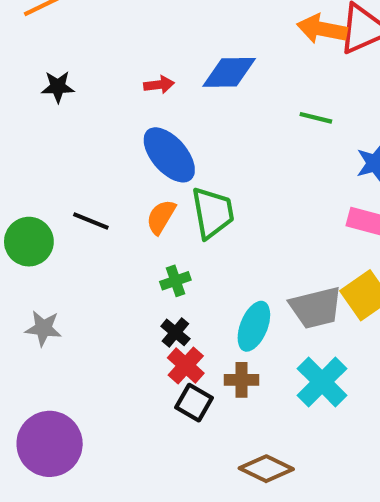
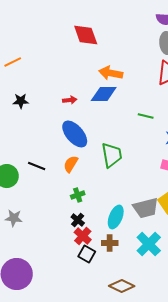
orange arrow: (322, 29) -> (111, 73), moved
green trapezoid: (213, 213) -> (112, 155), moved

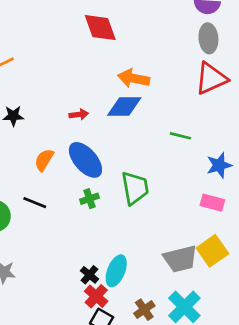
orange semicircle: (71, 164) -> (44, 160), moved
green cross: (78, 195) -> (89, 199), moved
cyan ellipse: (116, 217) -> (116, 271), moved
brown cross: (110, 243) -> (144, 310), moved, turned -35

